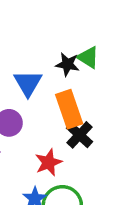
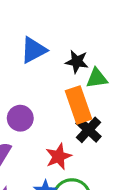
green triangle: (88, 57) -> (97, 78), moved, turned -40
blue triangle: (28, 83) -> (34, 50), moved, turned 32

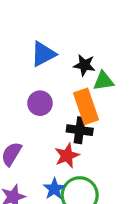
purple circle: (20, 118) -> (40, 103), moved
black cross: (88, 130) -> (80, 130), moved, turned -35

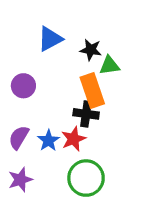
purple circle: (40, 103) -> (23, 86), moved
blue star: (54, 189) -> (48, 141), moved

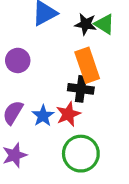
green triangle: (109, 65) -> (105, 24), moved, turned 40

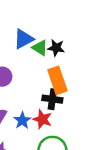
green triangle: (105, 24) -> (40, 48), moved
red star: (68, 114) -> (42, 119), turned -30

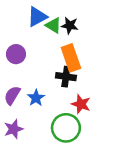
red star: (42, 119) -> (81, 104), moved

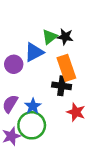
blue triangle: (37, 17) -> (34, 52), moved
green triangle: (53, 25) -> (50, 37), turned 49
green circle: (66, 128) -> (32, 125), moved

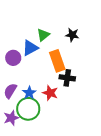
black star: (65, 37) -> (72, 35), moved
black cross: (62, 86) -> (67, 78), moved
red star: (76, 112) -> (50, 93), moved

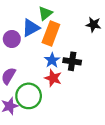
black star: (72, 35) -> (93, 24), moved
orange rectangle: (57, 61) -> (51, 33), moved, turned 40
blue star: (29, 93) -> (52, 60), moved

